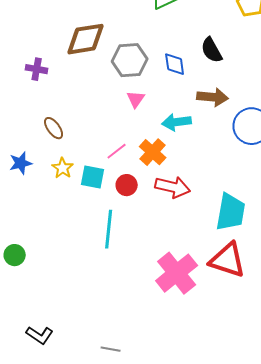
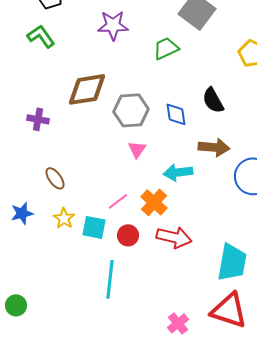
pink cross: (177, 273) -> (178, 323), size x0.5

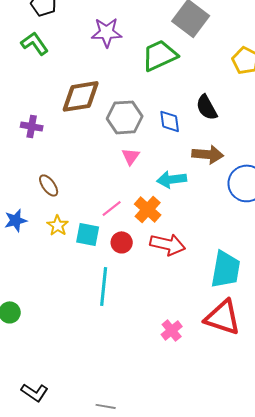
green trapezoid: (166, 48) -> (160, 55), size x1.4

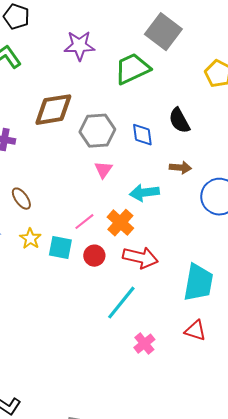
brown arrow: (208, 154) -> (180, 168), size x0.7
cyan line: (104, 286) -> (121, 303), moved, turned 33
red triangle: (223, 317) -> (195, 331), size x0.6

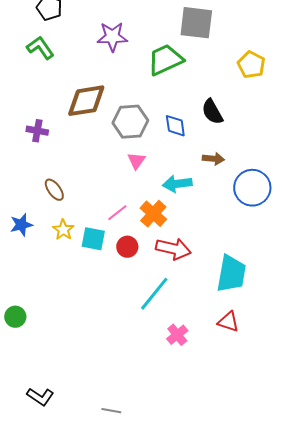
gray square: (163, 32) -> (196, 23), turned -30

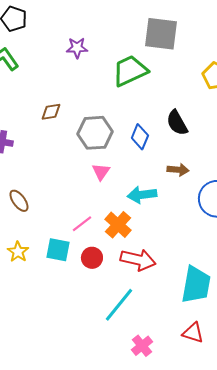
purple star: (112, 37) -> (77, 48), size x0.7
brown diamond: (86, 101) -> (51, 112), size x0.5
blue diamond: (175, 126) -> (140, 137), turned 30
yellow star: (63, 230) -> (18, 252), moved

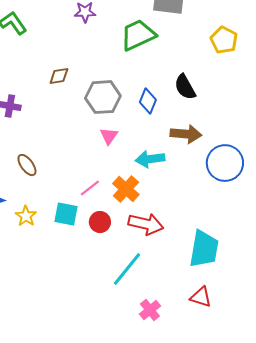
brown arrow: (178, 170) -> (186, 134), size x1.4

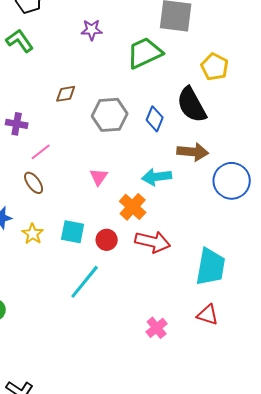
yellow pentagon: (224, 40) -> (215, 67), moved
black semicircle: (185, 87) -> (192, 105), size x1.4
pink triangle: (109, 136) -> (99, 177), moved
pink line: (90, 188) -> (41, 152), moved
cyan line: (127, 269) -> (85, 282), moved

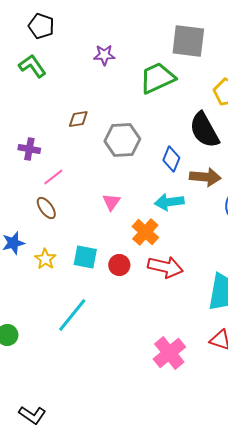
blue diamond: (155, 119) -> (171, 159), moved
cyan line: (85, 282) -> (72, 315), moved
pink cross: (157, 328) -> (169, 353), size x1.5

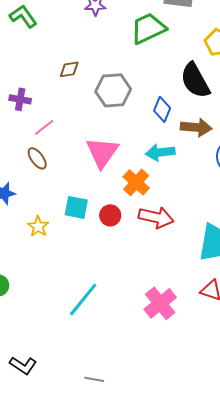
pink triangle: (111, 202) -> (102, 152), size x1.8
yellow star: (45, 259) -> (38, 226), moved
cyan line: (72, 315) -> (83, 299), moved

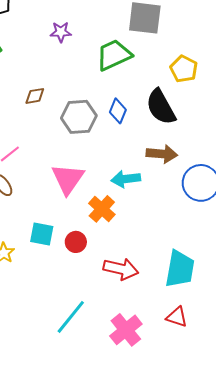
blue diamond: (162, 109) -> (118, 111), moved
red arrow: (156, 217) -> (121, 269), moved
cyan line: (83, 299) -> (71, 317), moved

